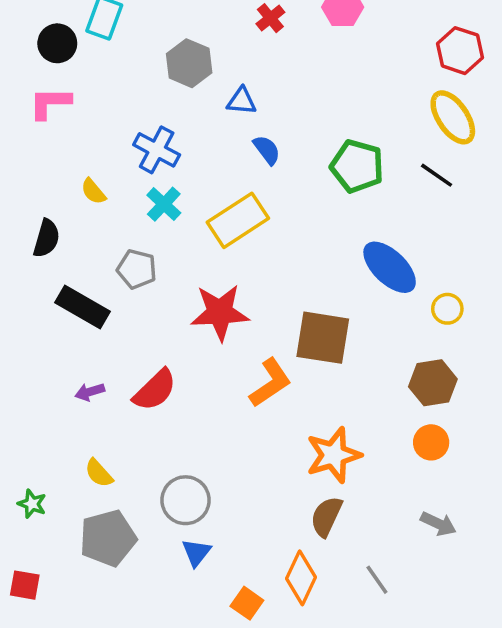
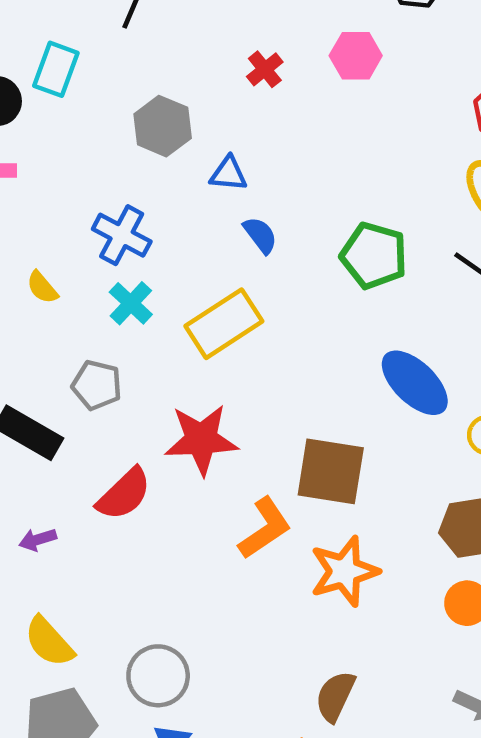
red semicircle: (155, 390) -> (124, 494), moved
orange star: (334, 455) -> (344, 571), moved
yellow semicircle: (99, 473) -> (49, 642), size x1.4

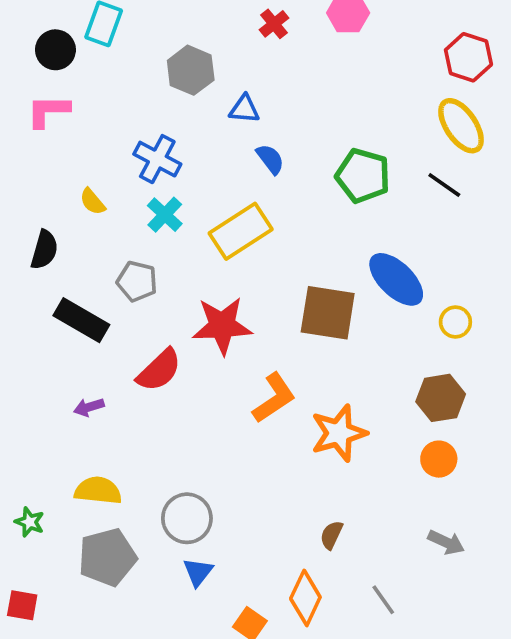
brown square: (331, 471) -> (328, 313), moved
yellow semicircle: (49, 642) -> (98, 491), turned 138
brown semicircle: (335, 696) -> (331, 535), size x0.7

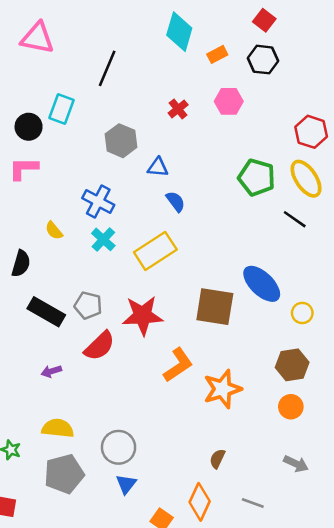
green pentagon: (363, 176) -> (257, 177), moved
gray pentagon: (137, 281) -> (88, 305), moved
gray line: (383, 600) -> (253, 503), turned -35

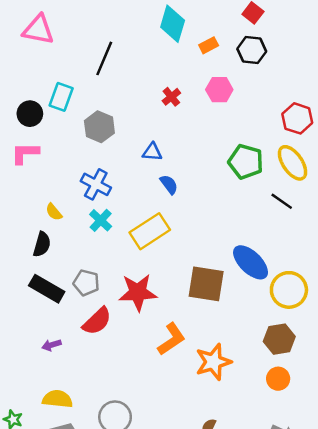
gray hexagon: (121, 141) -> (99, 127), moved
black semicircle: (21, 264) -> (42, 244), moved
yellow circle: (302, 313) -> (289, 290), size x1.8

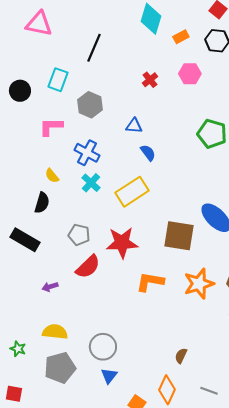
black circle: (30, 114) -> (20, 91), moved
pink L-shape: (25, 153) -> (51, 127), moved
black rectangle: (47, 289) -> (25, 240), moved
orange L-shape: (171, 339) -> (150, 282), turned -136
orange star: (213, 362) -> (199, 284), moved

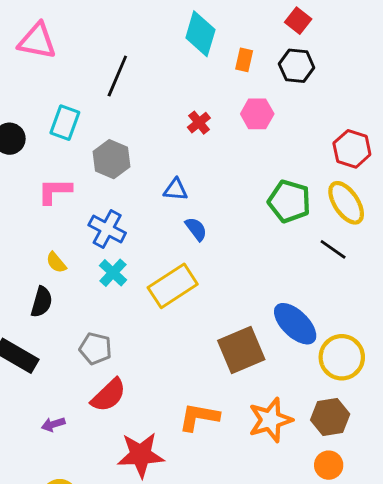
orange rectangle: (181, 37) -> (244, 60), turned -49
brown square: (179, 236) -> (241, 350), turned -32
red star: (122, 243) -> (141, 455), moved

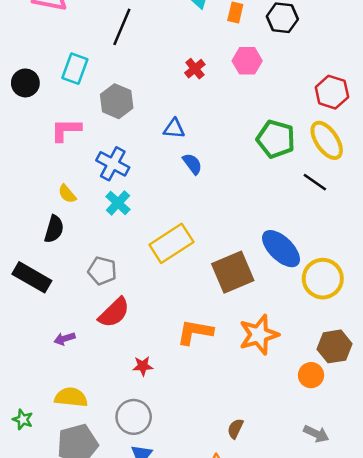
yellow rectangle: (173, 286) -> (171, 243), moved
brown hexagon: (330, 417) -> (334, 346), moved
red star: (141, 455) -> (143, 366), size x0.5

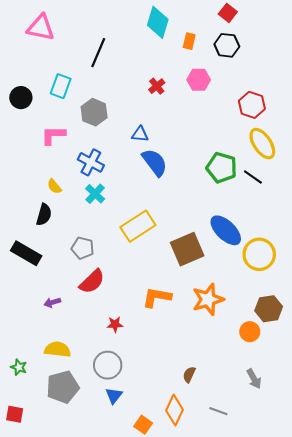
red hexagon: (332, 92) -> (252, 105), moved
green pentagon: (276, 139) -> (222, 168), moved
blue semicircle: (192, 164) -> (155, 162), size x1.6
gray arrow: (316, 434) -> (254, 379), turned 36

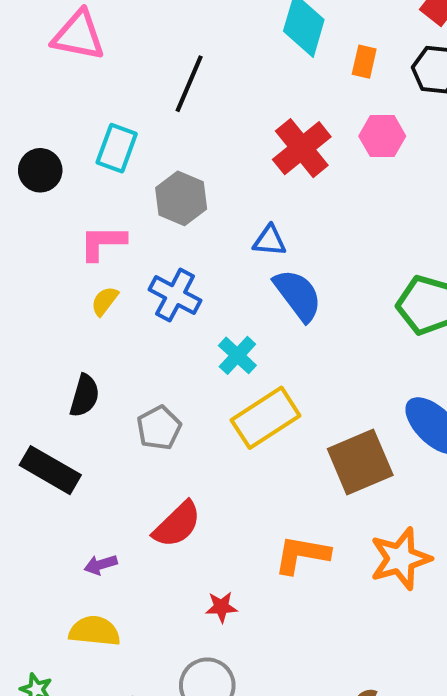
red cross: (157, 86) -> (302, 148), size x1.8
yellow semicircle: (54, 186) -> (105, 301), moved, turned 77
cyan cross: (95, 194) -> (237, 355), moved
gray pentagon: (83, 248) -> (159, 428), moved, turned 30
yellow semicircle: (57, 349) -> (95, 631), moved

